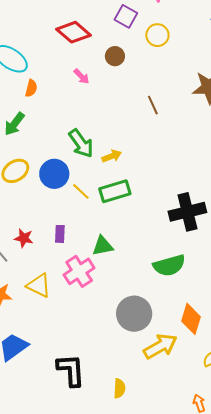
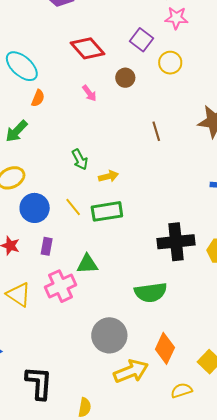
green arrow: (81, 143) -> (80, 160), size x0.7
blue circle: (54, 174) -> (35, 208), moved

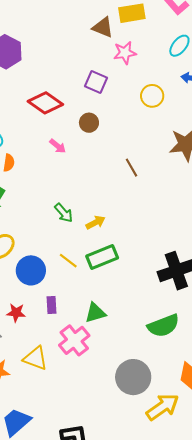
yellow circle: (170, 63) -> (152, 96), moved

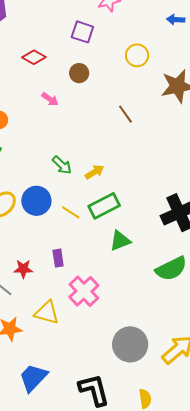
yellow circle: (152, 96) -> (137, 55), moved
red diamond: (45, 103) -> (34, 57), size x0.7
blue circle: (31, 270) -> (36, 201), moved
green triangle: (95, 313) -> (120, 241), moved
gray circle: (133, 377) -> (130, 344), moved

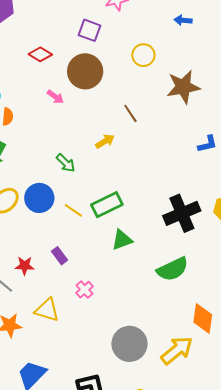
brown circle: (79, 73) -> (85, 71), size x1.8
yellow arrow: (94, 172) -> (105, 141), moved
purple rectangle: (58, 258) -> (60, 256), turned -30
pink cross: (84, 291) -> (84, 290), size x0.6

